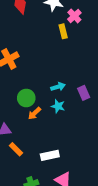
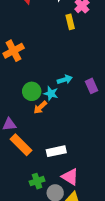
cyan star: (58, 106) -> (51, 93), moved
orange rectangle: (16, 149) -> (21, 145), size x1.5

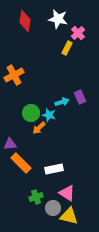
yellow rectangle: (70, 22) -> (67, 48), turned 40
purple rectangle: (92, 86) -> (80, 97), moved

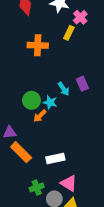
orange cross: (14, 75) -> (38, 45), moved, turned 30
cyan arrow: (62, 102) -> (64, 89), turned 72

